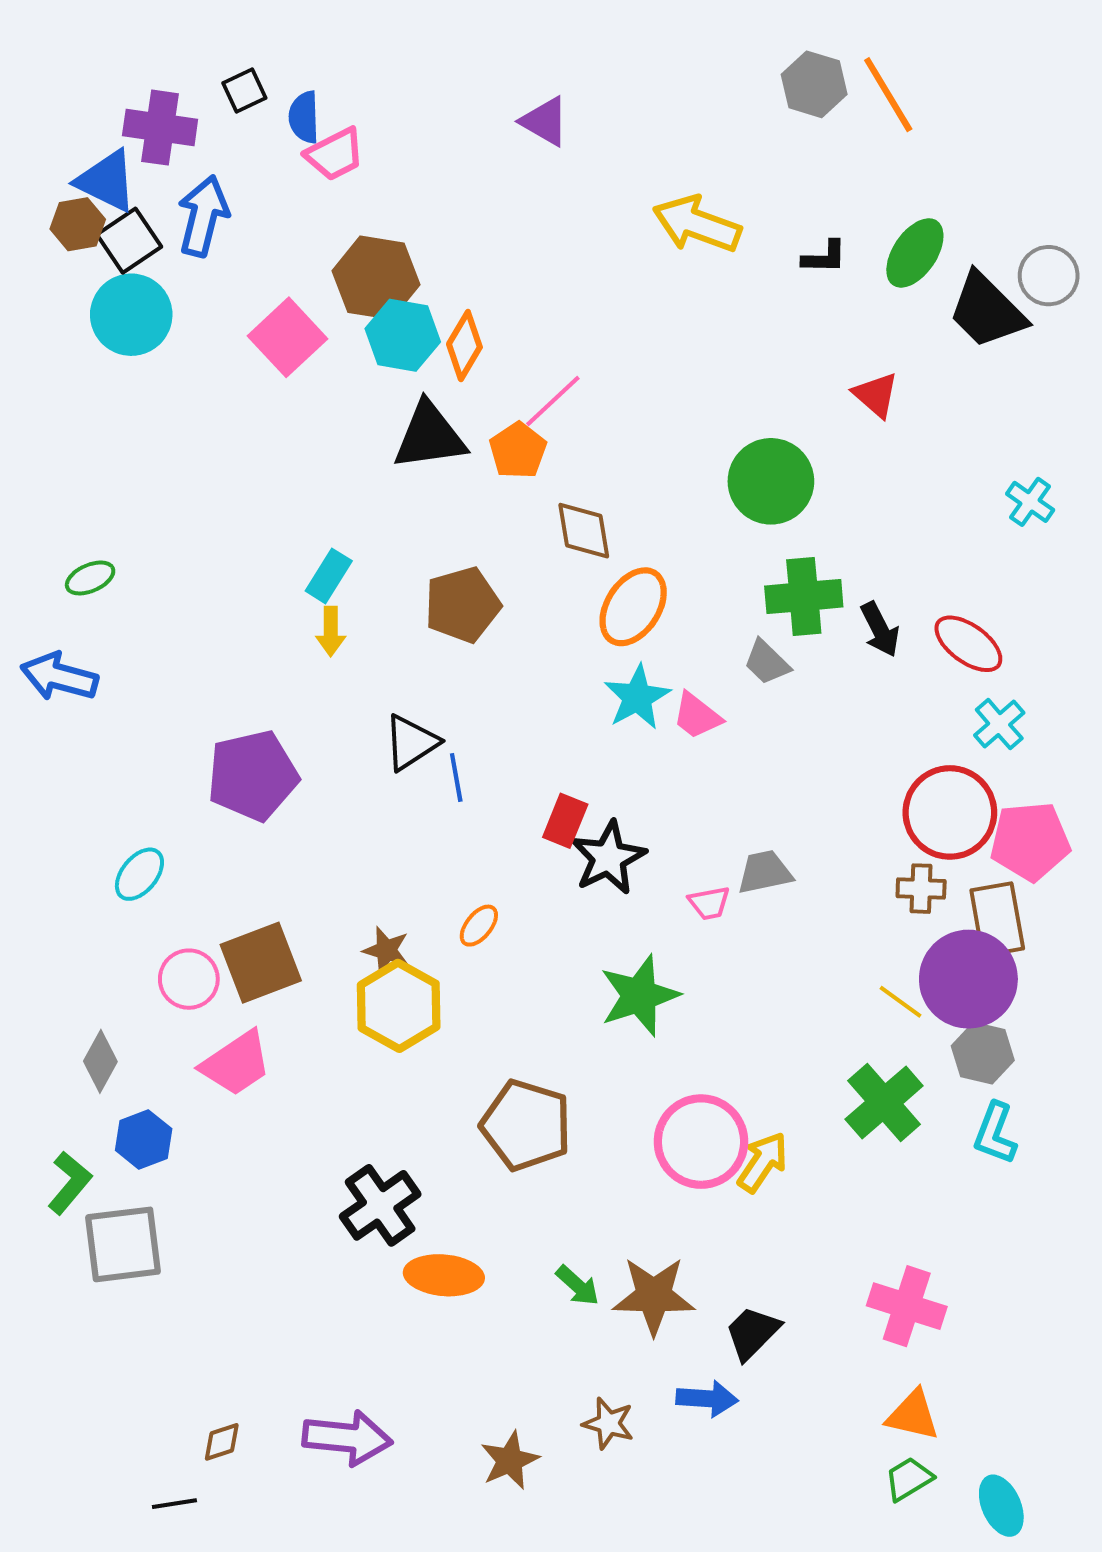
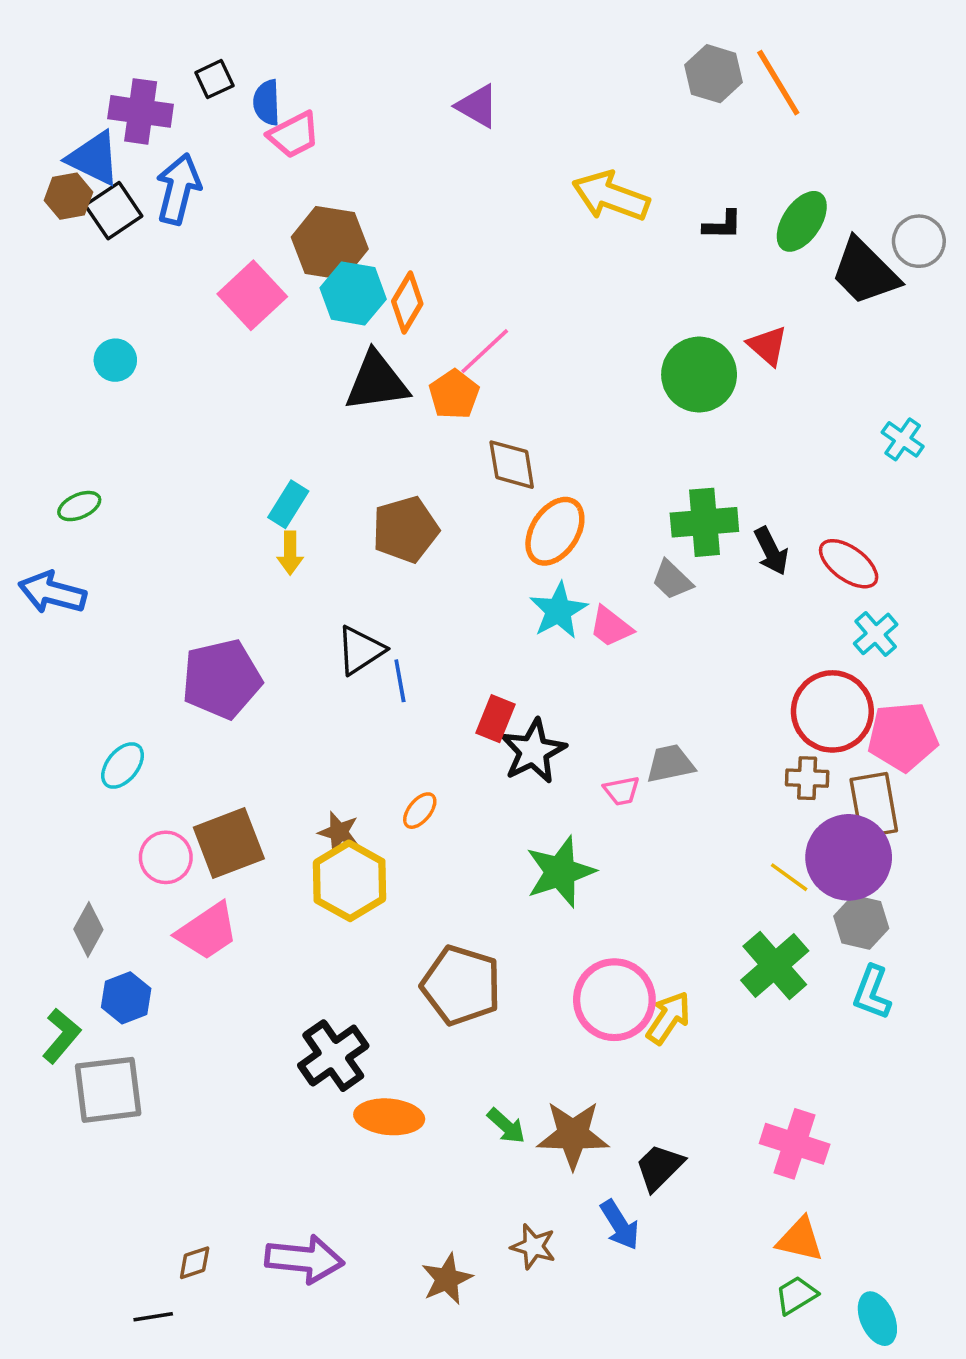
cyan circle: (131, 315) -> (115, 360), moved, size x0.6
green circle: (771, 481) -> (699, 375), moved
blue arrow: (707, 1399) -> (620, 1225), turned 54

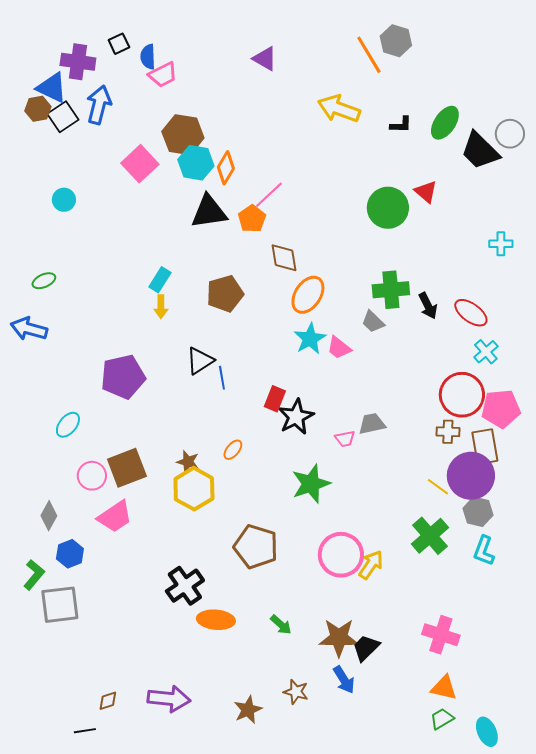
orange line: (778, 83) -> (369, 55), moved
cyan cross: (903, 439) -> (501, 244), turned -35
brown star: (573, 1135) -> (339, 638), moved

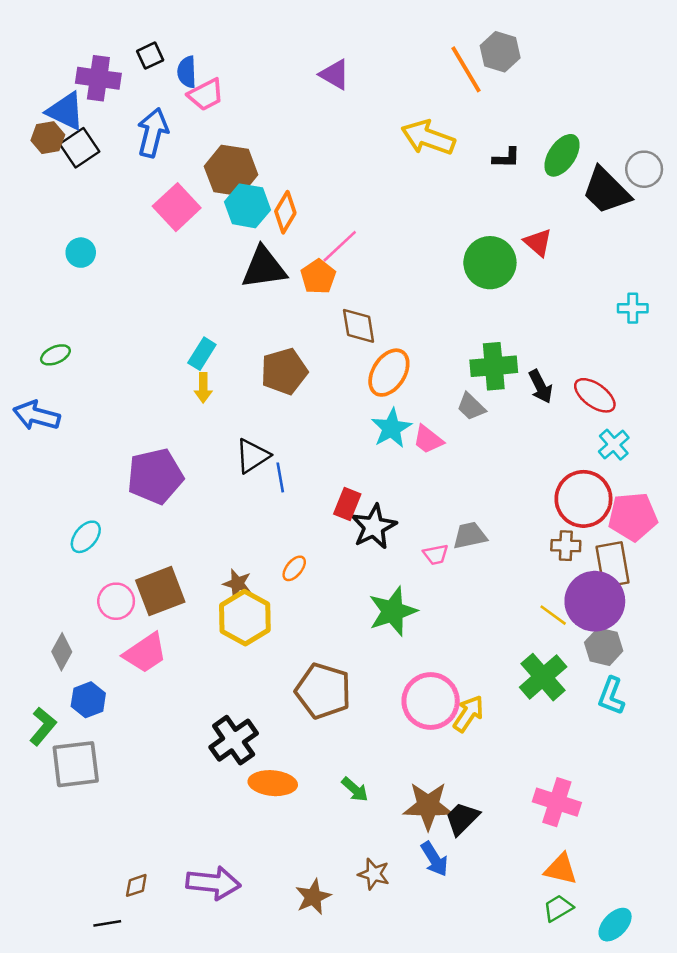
blue arrow: (99, 105) -> (153, 133), moved
cyan ellipse: (487, 732) -> (615, 925), turned 68

